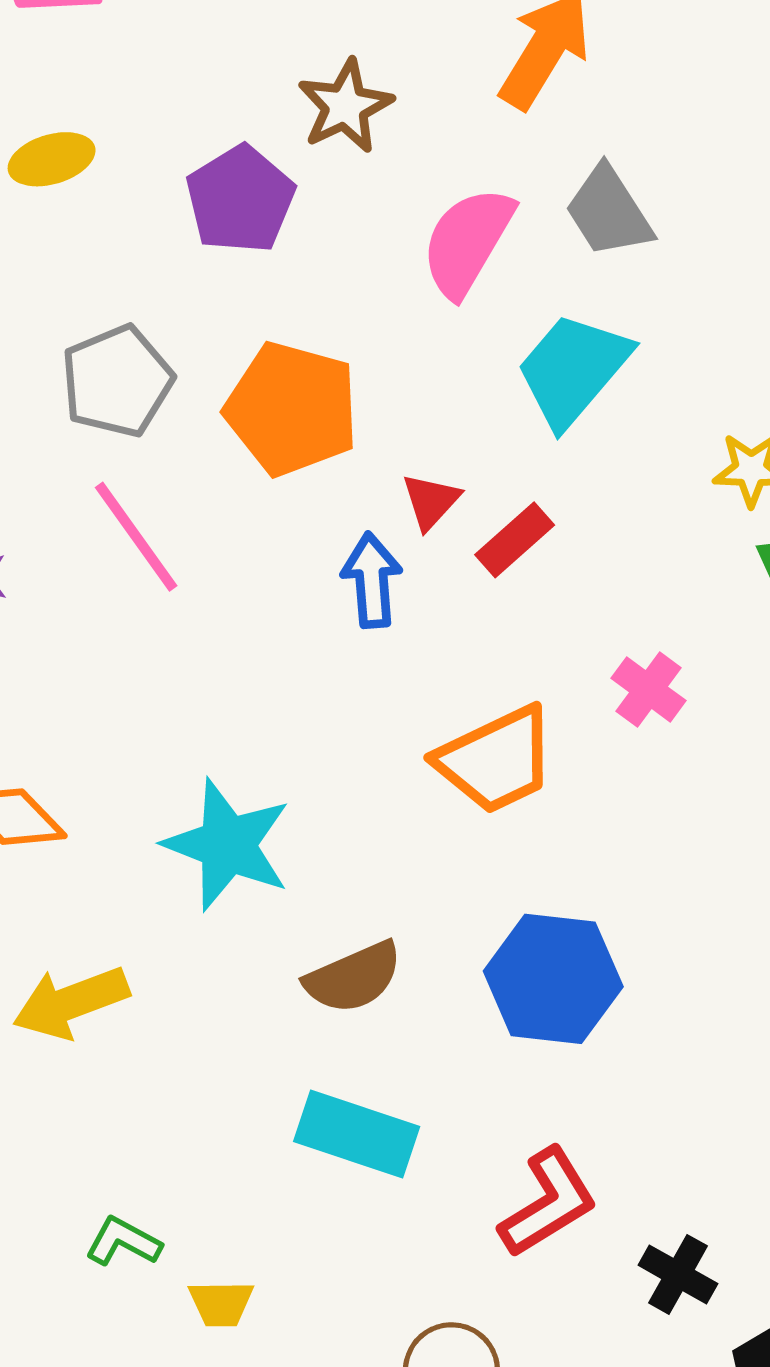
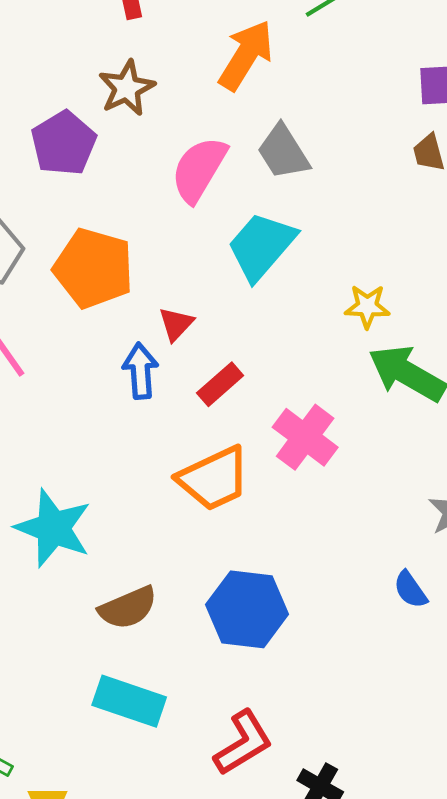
red rectangle: (515, 540) -> (220, 384), moved
pink cross: (649, 689) -> (305, 437), size x1.5

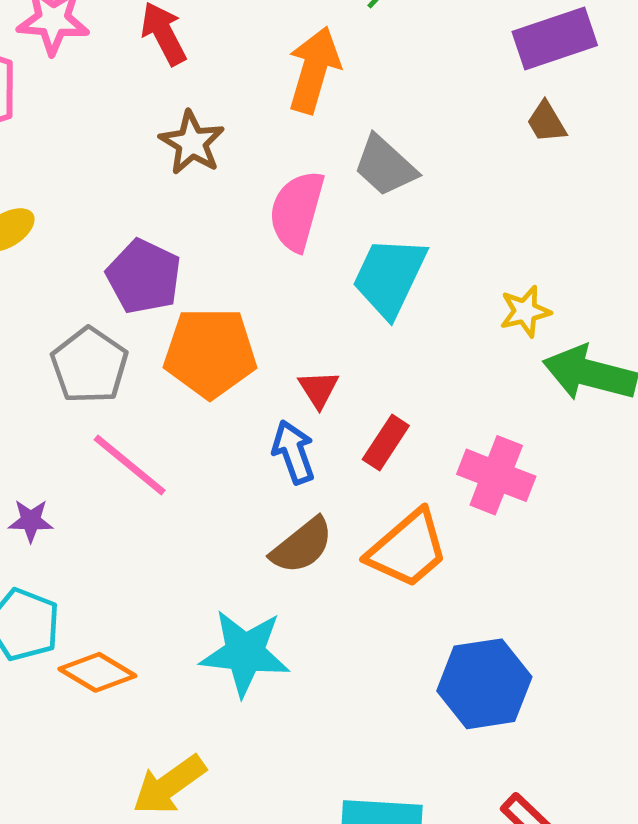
purple pentagon: (64, 143) -> (144, 276), moved
brown semicircle: (128, 608) -> (302, 546), moved

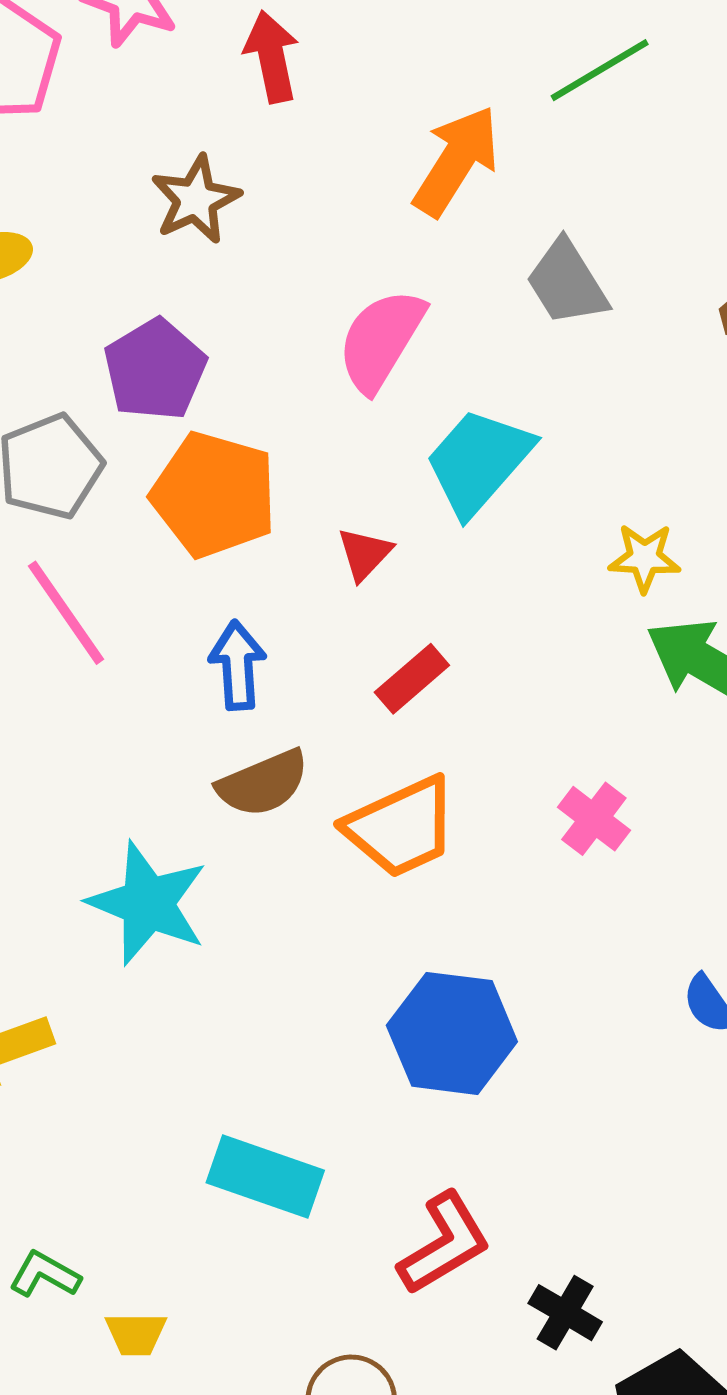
brown star: (192, 143) -> (196, 200), moved
gray trapezoid: (385, 166) -> (567, 283), moved
red triangle: (319, 389) -> (365, 554), moved
blue arrow: (293, 452) -> (238, 665), moved
pink cross: (496, 475) -> (594, 819), moved, size x0.7

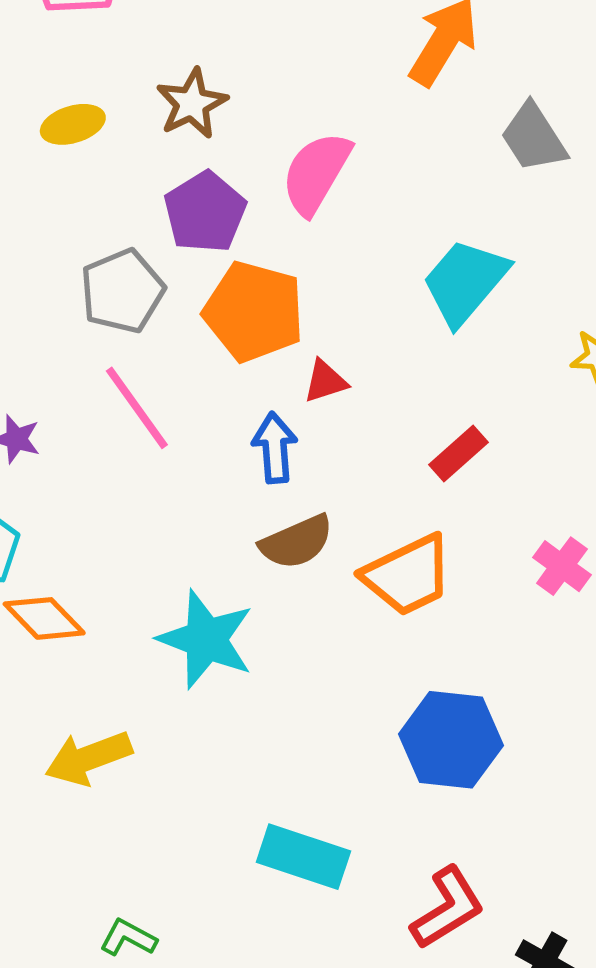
brown star: (196, 200) -> (192, 104), moved
pink semicircle: (381, 340) -> (316, 173), moved
red triangle: (365, 554) -> (325, 381), moved, turned 30
red rectangle: (412, 679) -> (458, 453), moved

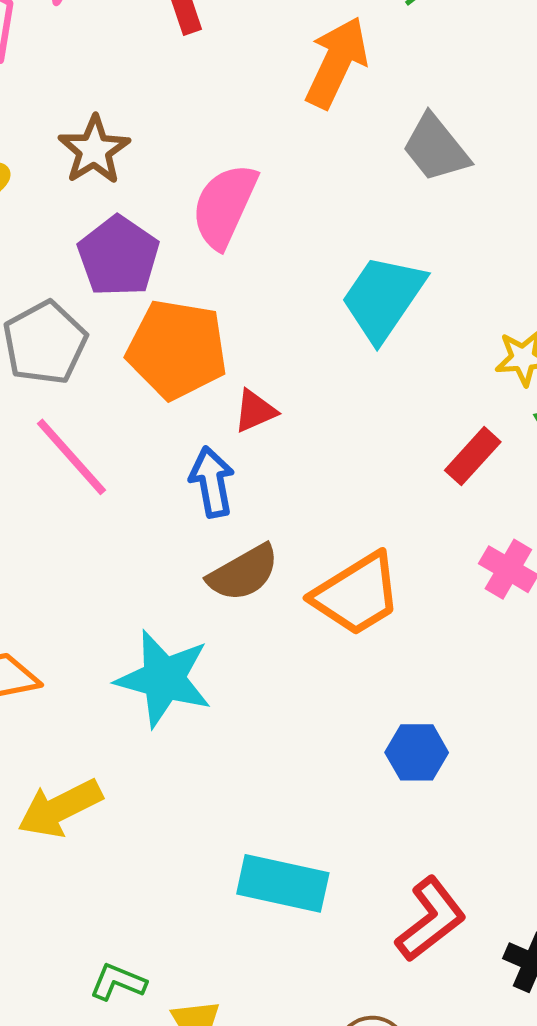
red rectangle: (458, 453) -> (473, 456), moved
blue hexagon: (451, 740) -> (417, 752), size x0.6

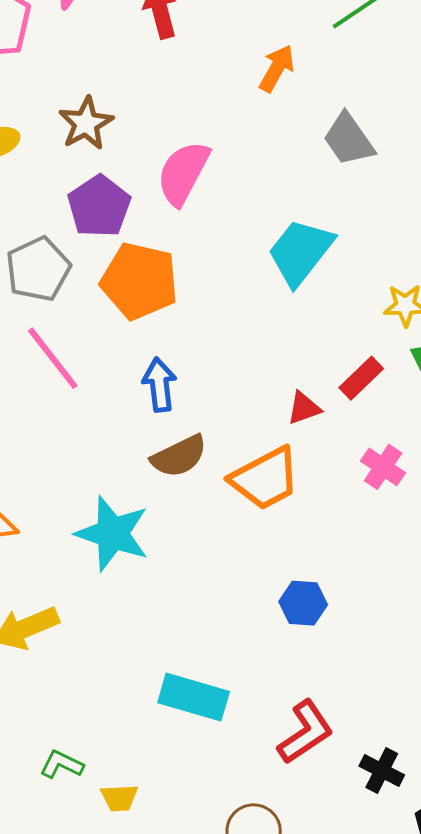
orange arrow: (337, 62) -> (277, 68), size x0.7
red triangle: (255, 411) -> (304, 408), moved

